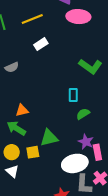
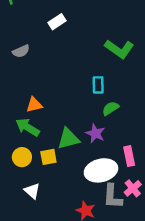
purple star: (86, 142) -> (95, 133), moved
white triangle: (12, 171) -> (32, 191), moved

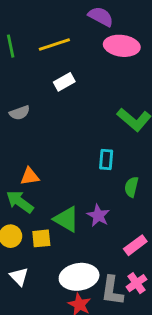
green semicircle: (111, 108) -> (131, 187), moved, turned -49
green triangle: (68, 139) -> (66, 219), turned 40
pink rectangle: (129, 156) -> (135, 245), turned 60
white ellipse: (101, 170) -> (79, 277), moved

